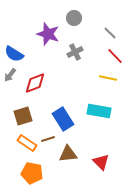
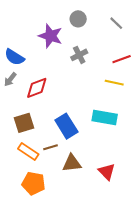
gray line: (110, 33) -> (116, 23), moved
red line: (115, 56) -> (122, 59), turned -66

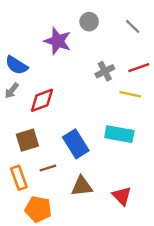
gray cross: (79, 55) -> (105, 71), moved
brown line: (51, 147) -> (48, 168), moved
orange rectangle: (28, 152) -> (19, 178), moved, turned 36

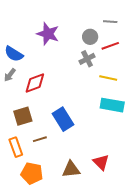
gray circle: (89, 22) -> (90, 37), moved
gray line: (133, 26) -> (110, 22), turned -40
red line: (139, 68) -> (110, 46), moved
cyan rectangle: (119, 134) -> (112, 105), moved
brown triangle: (82, 186) -> (71, 169), moved

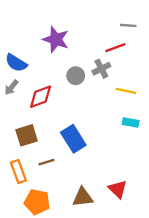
gray circle: (90, 37) -> (76, 76), moved
red line: (110, 46) -> (115, 48), moved
cyan rectangle: (112, 105) -> (131, 122), size x0.6

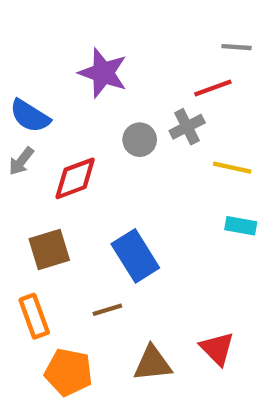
brown line: (46, 162) -> (107, 310), moved

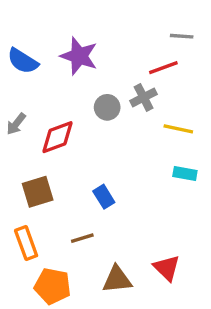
blue semicircle: (30, 116) -> (23, 61), moved
blue rectangle: (135, 256) -> (104, 197), size x0.6

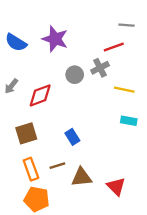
orange rectangle: (26, 243) -> (31, 169), moved
brown triangle: (117, 279) -> (82, 177), moved

